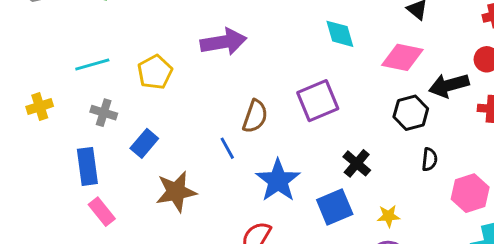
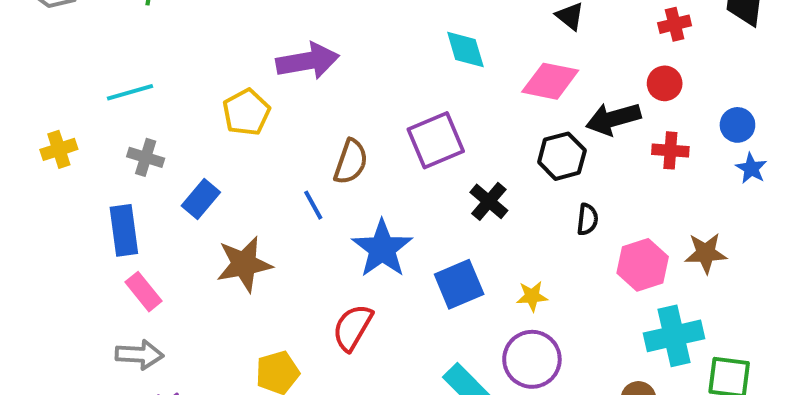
yellow pentagon: (155, 72) -> (246, 112), moved
black cross: (357, 163) -> (489, 201), moved

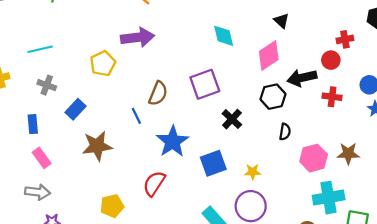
red cross: (675, 24) -> (345, 39), moved
pink diamond: (550, 81) -> (269, 56), turned -48
blue rectangle: (124, 230) -> (33, 124), size x0.7

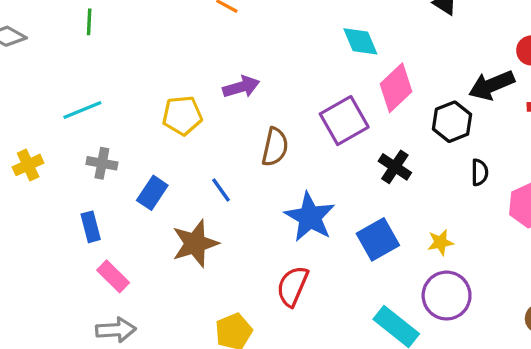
purple arrow: (138, 37) -> (241, 87), moved, size x0.7
pink diamond: (269, 56) -> (396, 88), moved
yellow pentagon: (103, 63) -> (182, 115), turned 30
blue line: (136, 116) -> (221, 190), moved

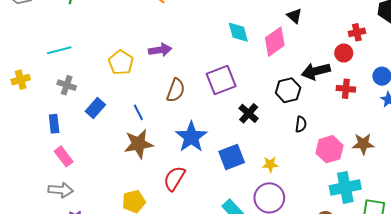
pink diamond: (396, 88) -> (275, 42), moved
yellow pentagon: (182, 115) -> (121, 63), turned 30
brown star: (195, 243) -> (139, 144), moved

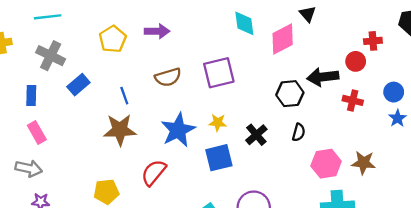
gray cross: (67, 85) -> (51, 56), size x1.4
brown semicircle: (176, 90) -> (168, 77), turned 45
black cross: (249, 113) -> (256, 135), moved
yellow star: (270, 164) -> (218, 123), moved

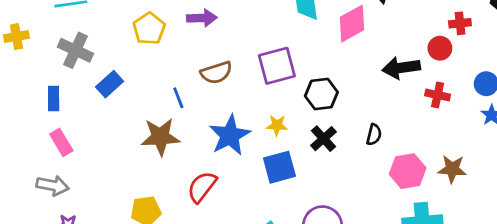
black hexagon: (290, 94) -> (321, 94), moved
blue line: (124, 96) -> (178, 98), moved

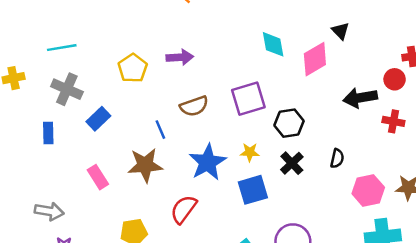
pink rectangle: (61, 142) -> (98, 177), moved

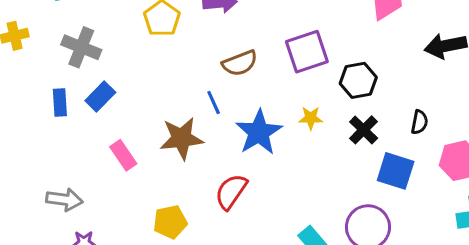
blue rectangle: (98, 119) -> (100, 96), moved
blue line: (160, 130) -> (214, 102), moved
blue square: (253, 190) -> (396, 171), moved, turned 36

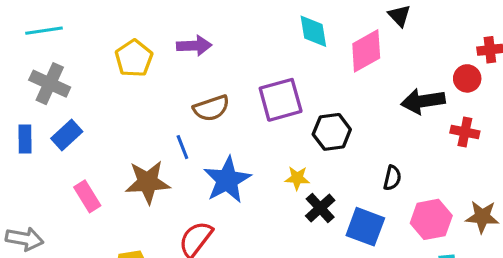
yellow star: (311, 118) -> (297, 178), moved
black cross: (364, 130) -> (320, 208), moved

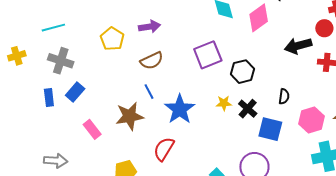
brown semicircle: (211, 108) -> (152, 61), moved
black cross: (320, 208) -> (248, 109), moved

